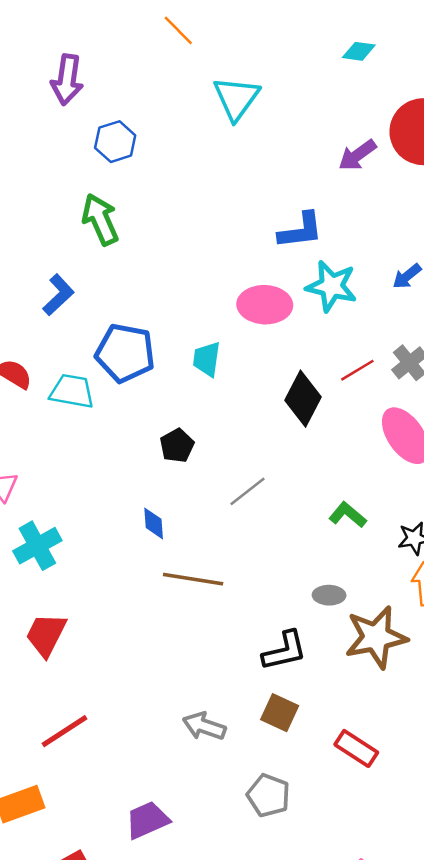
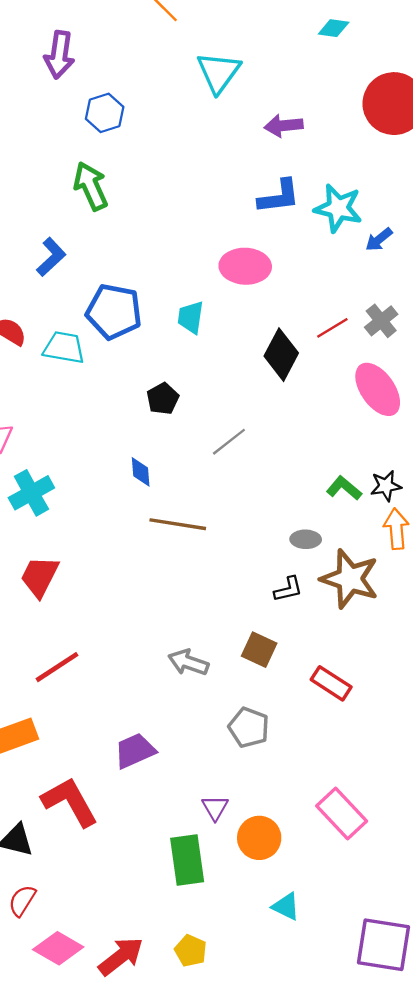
purple arrow: (357, 155) -> (284, 126), moved, turned 30
cyan star: (332, 286) -> (338, 208), moved
green L-shape: (348, 515) -> (344, 488), moved
brown star: (376, 637) -> (350, 579), turned 30
black L-shape: (285, 651) -> (288, 589), moved, size x0.7

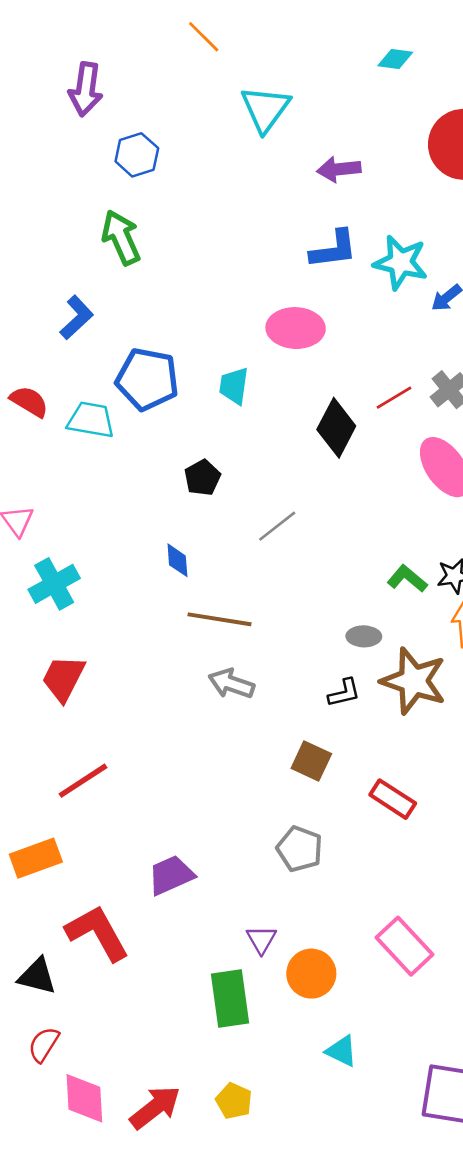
gray arrow: (188, 662) -> (231, 684), moved
pink diamond: (58, 948) -> (84, 1098), turned 57

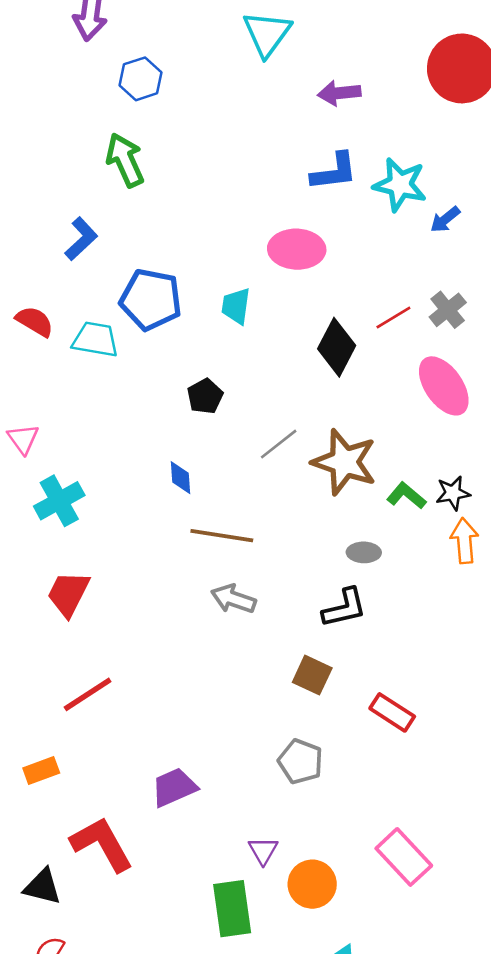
brown star: (414, 681) -> (344, 462), moved
black L-shape: (344, 693) -> (344, 608), size x1.4
orange rectangle: (36, 858) -> (41, 771), size x0.7

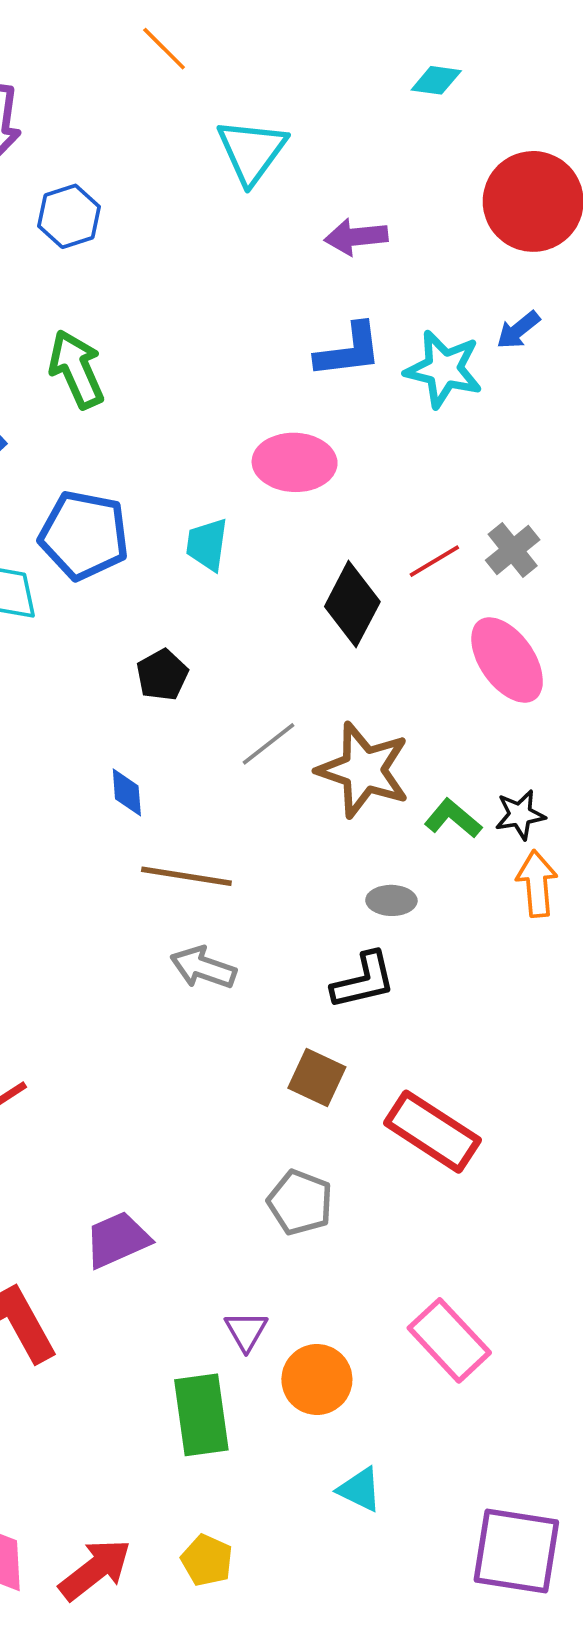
green arrow: (125, 160) -> (76, 369), moved
blue arrow: (445, 219) -> (518, 330), moved
red rectangle: (392, 712) -> (432, 1132), size x1.4

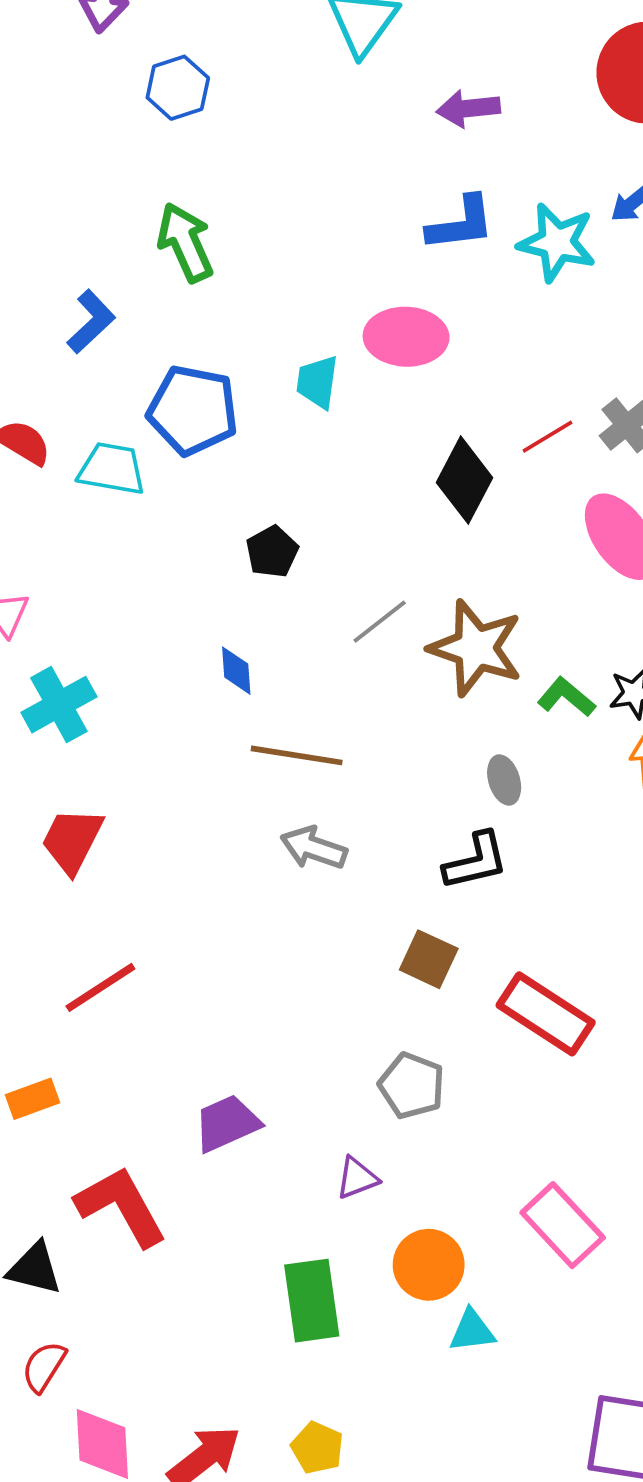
cyan trapezoid: (207, 544) -> (317, 382), moved
gray ellipse: (391, 900) -> (504, 780), turned 72
purple triangle: (246, 1331) -> (357, 1178), moved, turned 39
cyan triangle: (360, 1489) -> (472, 1331), moved, turned -33

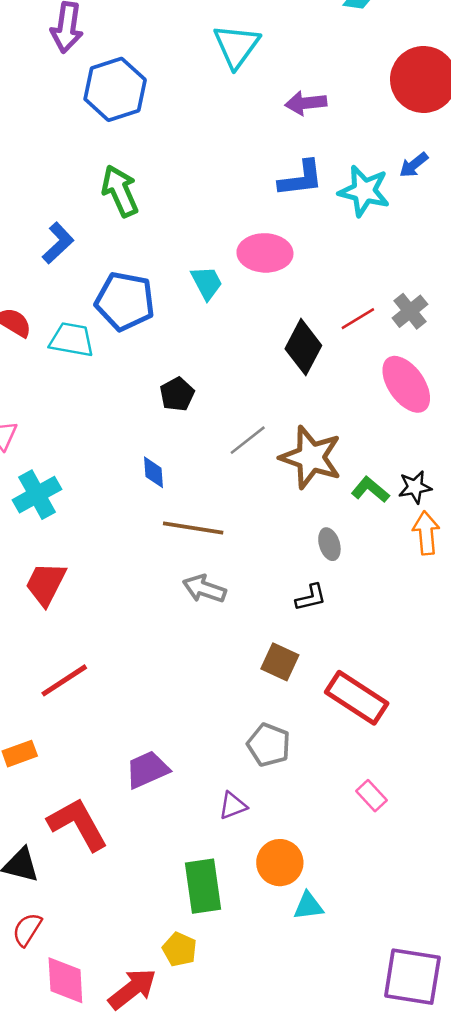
blue hexagon: (178, 88) -> (115, 89), size x1.5
cyan trapezoid: (317, 382) -> (207, 283), turned 144
black L-shape: (476, 861) -> (311, 597), size x0.7
pink rectangle: (563, 1225) -> (372, 796), moved, size x0.6
yellow pentagon: (317, 1448) -> (179, 949), moved

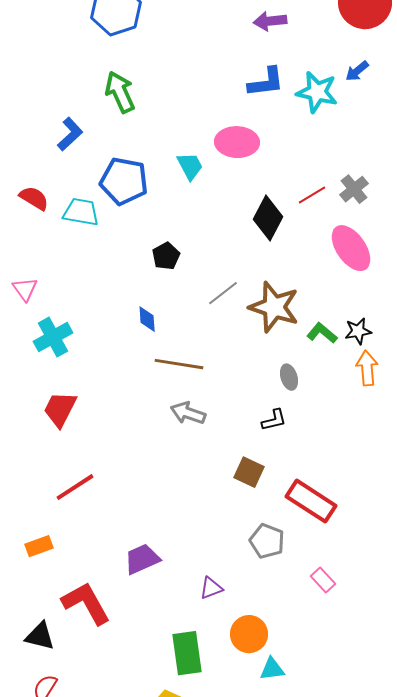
gray pentagon: (269, 745) -> (267, 541), moved

